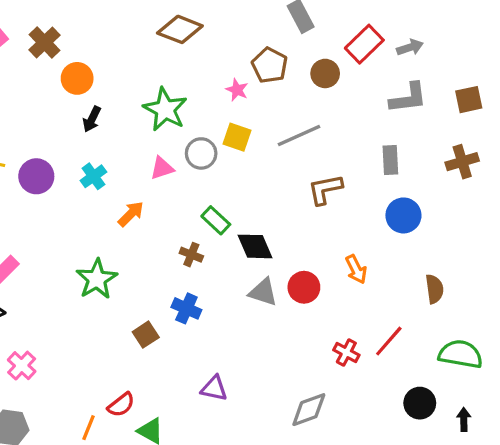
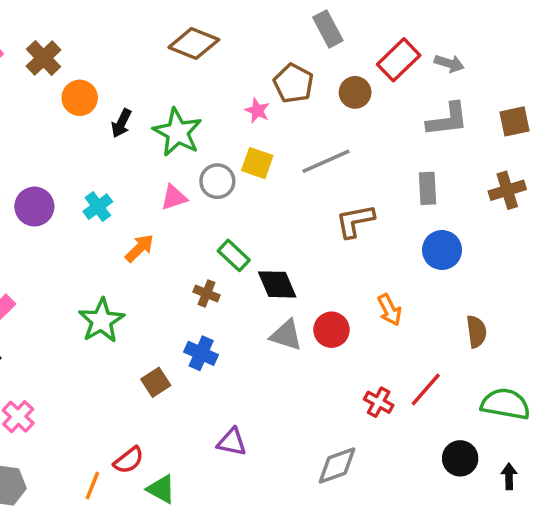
gray arrow: (410, 47) -> (449, 63), turned 35
black arrow: (92, 119) -> (121, 123), moved

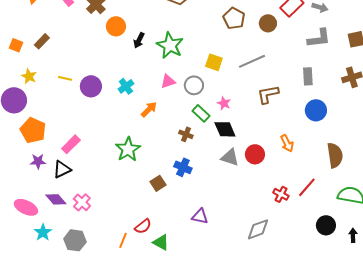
pink star: (257, 111) -> (224, 103), moved
gray circle: (217, 181) -> (194, 85), moved
brown semicircle: (476, 332) -> (335, 155), size x1.4

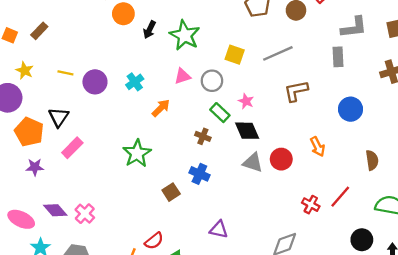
gray rectangle: (308, 76) -> (338, 57), moved
brown semicircle: (335, 155) -> (372, 160), size x0.7
black triangle: (62, 169) -> (59, 117), moved, turned -30

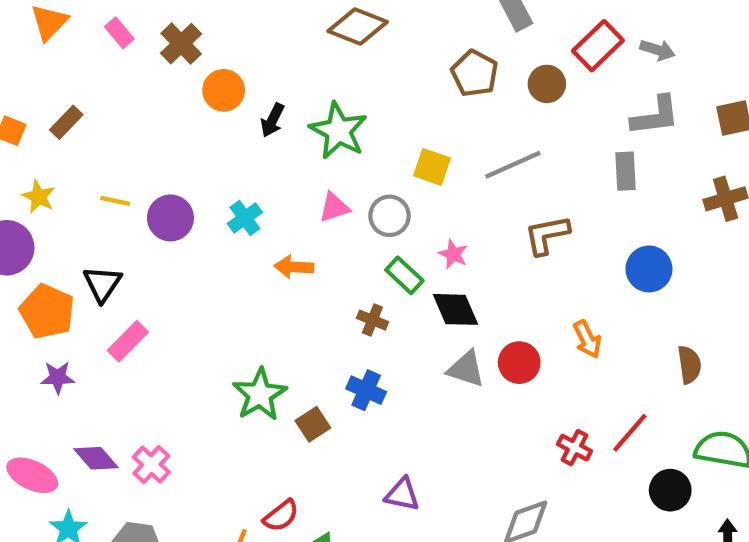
orange arrow: (161, 108) -> (294, 267), turned -132
green star: (137, 153) -> (260, 394), moved
black circle: (362, 240) -> (670, 490), moved

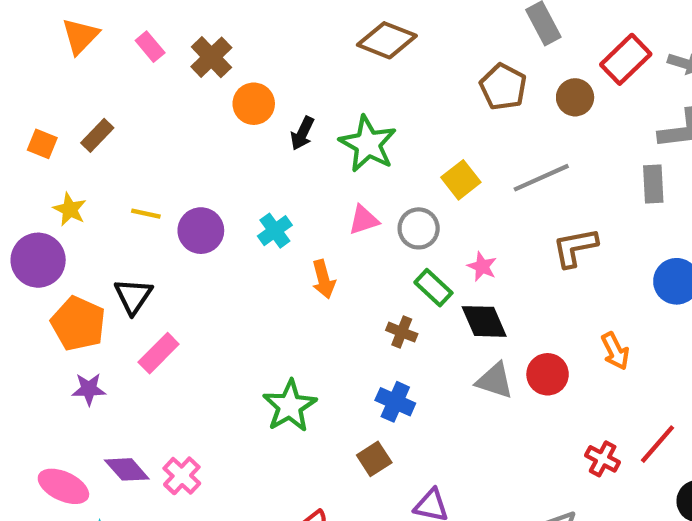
yellow square: (432, 167) -> (461, 180), turned 33
orange arrow: (294, 267) -> (323, 279), turned -108
brown square: (313, 424) -> (374, 459), moved

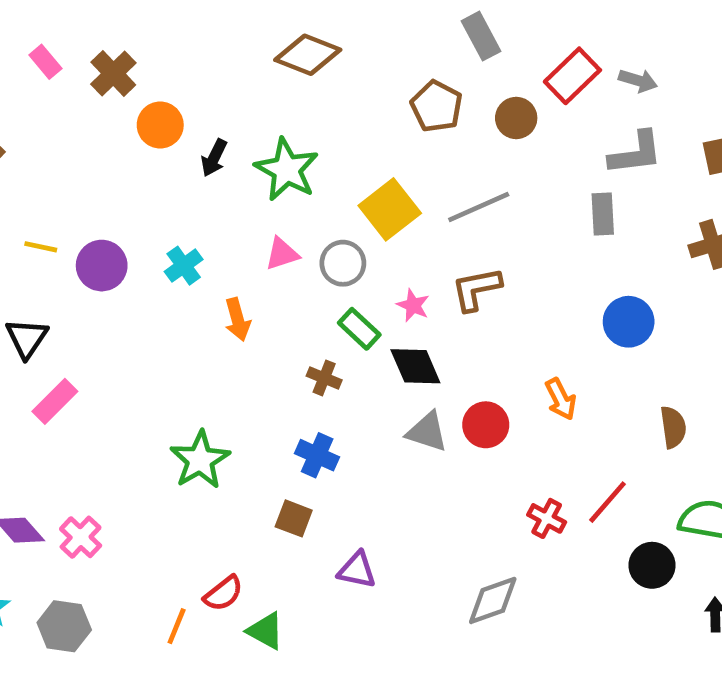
yellow square: (461, 180) -> (390, 209), size x1.4
brown L-shape: (575, 247) -> (476, 289), moved
brown square: (374, 459) -> (294, 518), turned -36

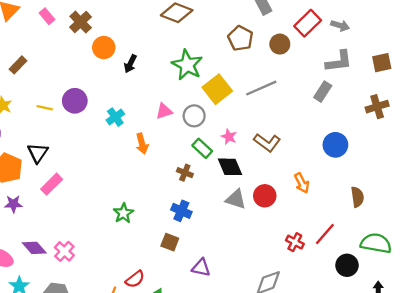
green star: (287, 170) -> (187, 65), moved
gray rectangle: (603, 214) -> (323, 92), turned 36
purple circle: (102, 266) -> (75, 101), moved
brown L-shape: (476, 289) -> (267, 143), moved, turned -132
green star: (200, 460) -> (123, 213), size x0.7

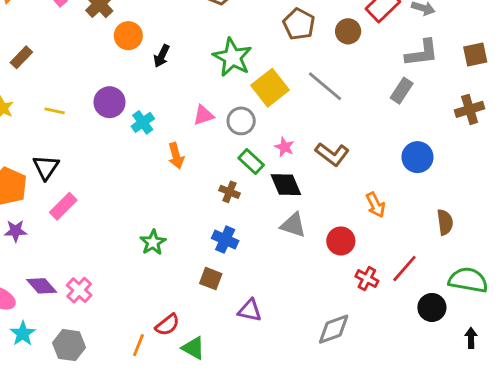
gray line: (261, 88) -> (325, 86), turned 64
purple circle: (75, 101) -> (110, 102), moved
red circle: (265, 196) -> (341, 241), moved

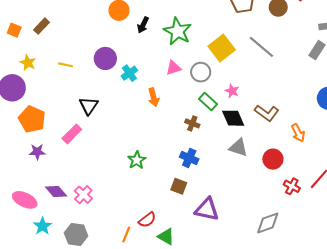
green star: (232, 57) -> (178, 31), moved
brown L-shape: (332, 154) -> (267, 113), moved
black triangle: (46, 167) -> (89, 106), moved
purple triangle: (250, 310) -> (207, 209), size x1.4

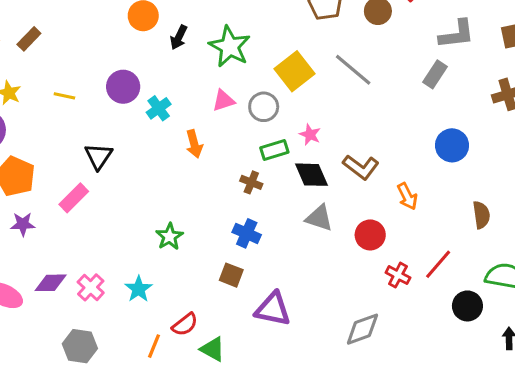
green rectangle: (208, 101) -> (274, 150), turned -60
purple diamond: (56, 192) -> (51, 283), turned -50
cyan star: (43, 226) -> (139, 289), moved

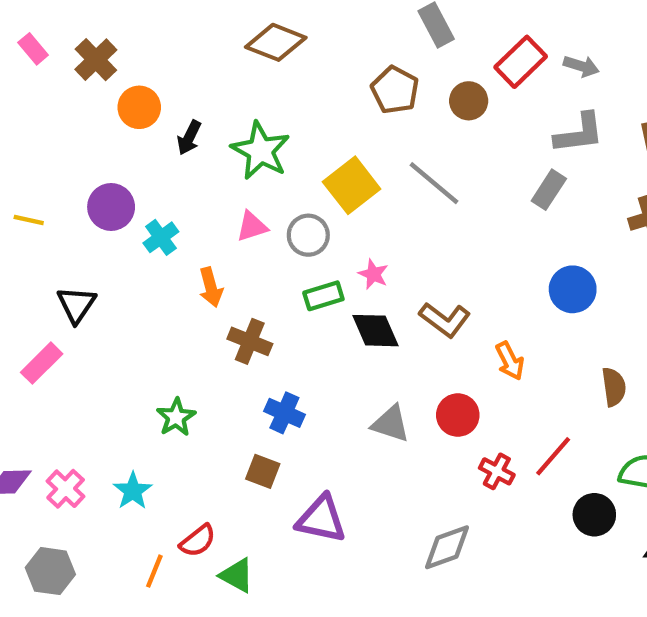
brown cross: (251, 182) -> (250, 341), moved, size x1.4
gray triangle: (319, 218) -> (391, 424), moved

